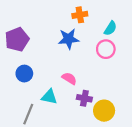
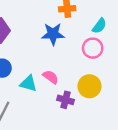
cyan triangle: (49, 97) -> (28, 84), moved
yellow circle: (104, 111) -> (89, 86), moved

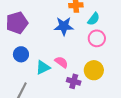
cyan semicircle: (99, 26) -> (94, 19), moved
cyan triangle: (28, 84) -> (43, 67), turned -42

